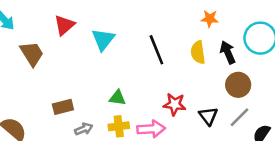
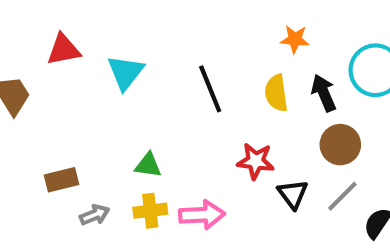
red triangle: (64, 25) -> (63, 50), turned 30
red star: (175, 104) -> (256, 161), moved

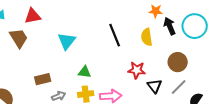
red triangle: (63, 50) -> (33, 16), moved
cyan triangle: (125, 72) -> (67, 41), moved
black arrow: (324, 93) -> (170, 26), moved

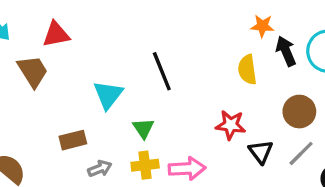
black line: (115, 35) -> (162, 71), moved
cyan triangle: (67, 41) -> (108, 95), moved
green triangle: (85, 72) -> (143, 128), turned 48

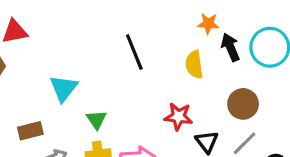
black line: (162, 71) -> (134, 52), moved

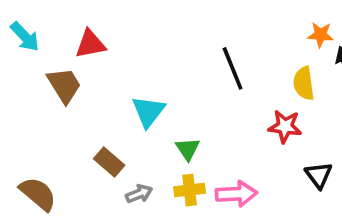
red star: (178, 117) -> (285, 126), moved
brown rectangle: (30, 131) -> (109, 162), turned 55

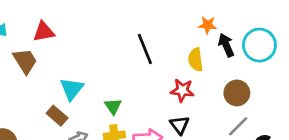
cyan triangle: (148, 111) -> (72, 89), moved
black triangle: (319, 175) -> (180, 125), moved

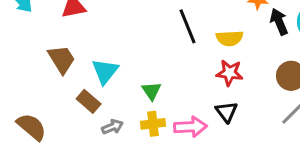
yellow semicircle: (196, 60) -> (230, 38), moved, turned -85
brown trapezoid: (25, 61) -> (62, 59), moved

